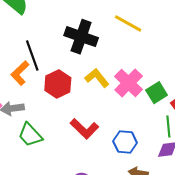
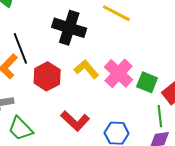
green square: (157, 93) -> (147, 82), turned -35

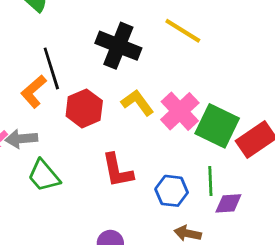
green square: (147, 82) -> (217, 126), size x1.5
green line: (160, 116) -> (210, 181), moved
red L-shape: (75, 121) -> (117, 170), turned 32

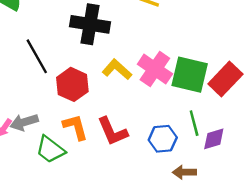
orange L-shape: (34, 91) -> (75, 127), moved, turned 128

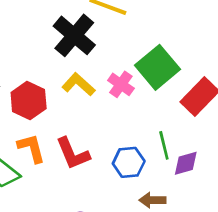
black cross: (90, 24) -> (74, 35), moved, turned 30
pink cross: (155, 69) -> (121, 84), size x0.7
green square: (190, 75) -> (158, 67), moved, turned 36

